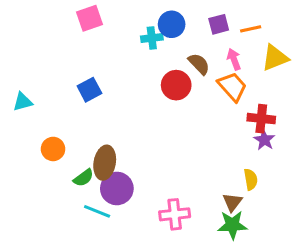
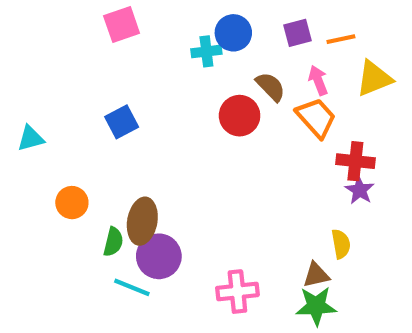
green semicircle: (83, 178) -> (113, 242), turned -40
brown triangle: (232, 202) -> (316, 275), turned 40

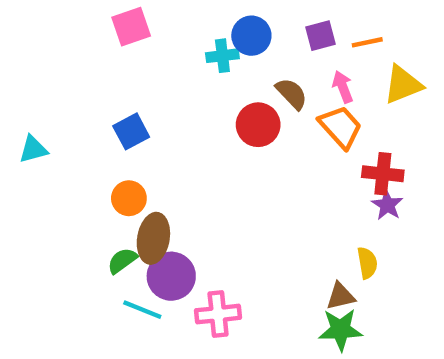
orange circle: (72, 203) -> (129, 198), moved
green semicircle: (113, 242) -> (122, 261), turned -140
pink cross: (237, 292) -> (218, 314), moved

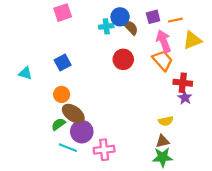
pink arrow: (343, 87) -> (164, 41), size x1.5
brown semicircle: (292, 94) -> (131, 27), moved
cyan triangle: (33, 149) -> (25, 73), moved, turned 32
brown ellipse: (153, 238) -> (73, 114), turned -65
yellow semicircle: (367, 263) -> (166, 121), moved, turned 88

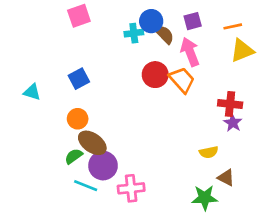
orange line: (175, 20) -> (233, 26), moved
pink arrow: (164, 41) -> (190, 52), moved
orange trapezoid: (163, 60) -> (182, 80), moved
brown triangle: (163, 141) -> (226, 178), moved, turned 40

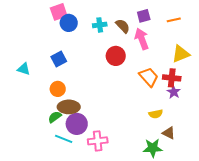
blue circle: (151, 21) -> (69, 23), moved
yellow triangle: (242, 51) -> (181, 54), moved
orange trapezoid: (182, 80) -> (149, 77), moved
brown ellipse: (92, 143) -> (69, 107), turned -35

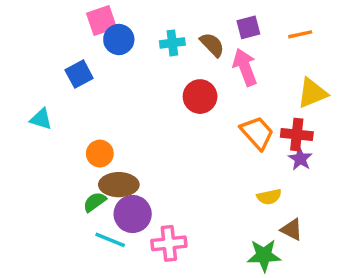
blue square: (59, 59) -> (79, 74), moved

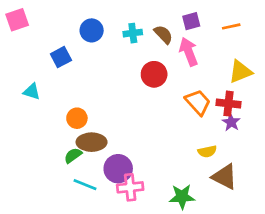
pink square: (102, 20) -> (17, 20), moved
purple circle: (133, 214) -> (118, 169), moved
brown triangle: (292, 230) -> (225, 177), size x1.5
green star: (264, 255) -> (182, 197), moved

